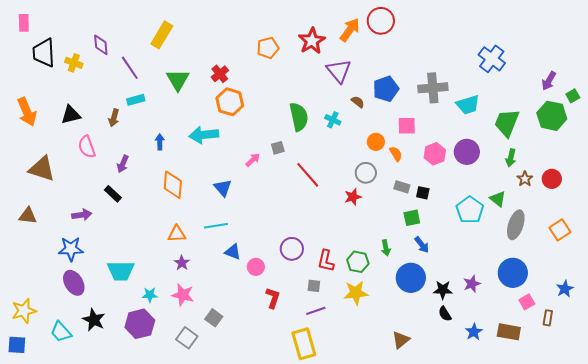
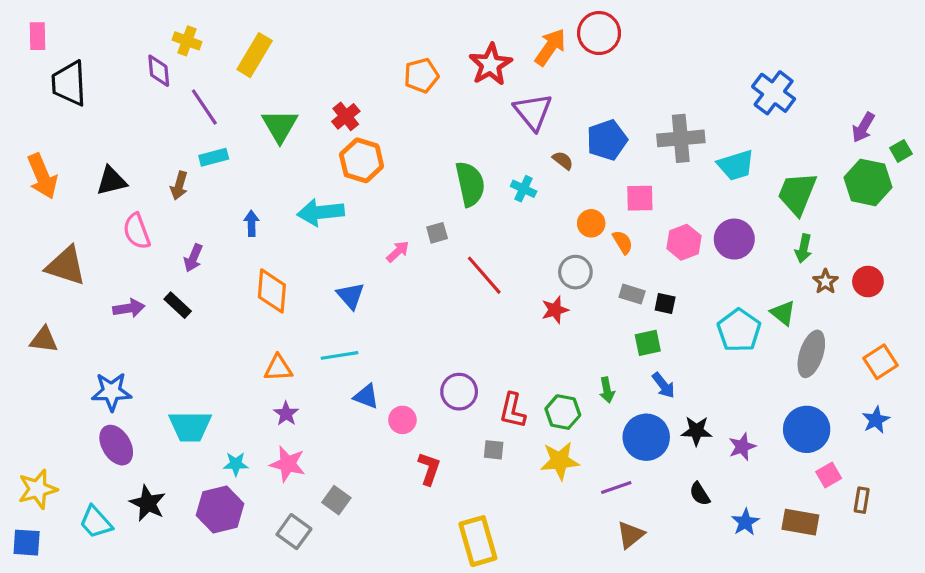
yellow cross: (74, 63) -> (187, 41), moved
purple arrow: (82, 215) -> (129, 308), moved
blue star: (565, 289) -> (876, 420), moved
black star: (443, 290) -> (697, 431), moved
purple line: (316, 311) -> (616, 488), moved

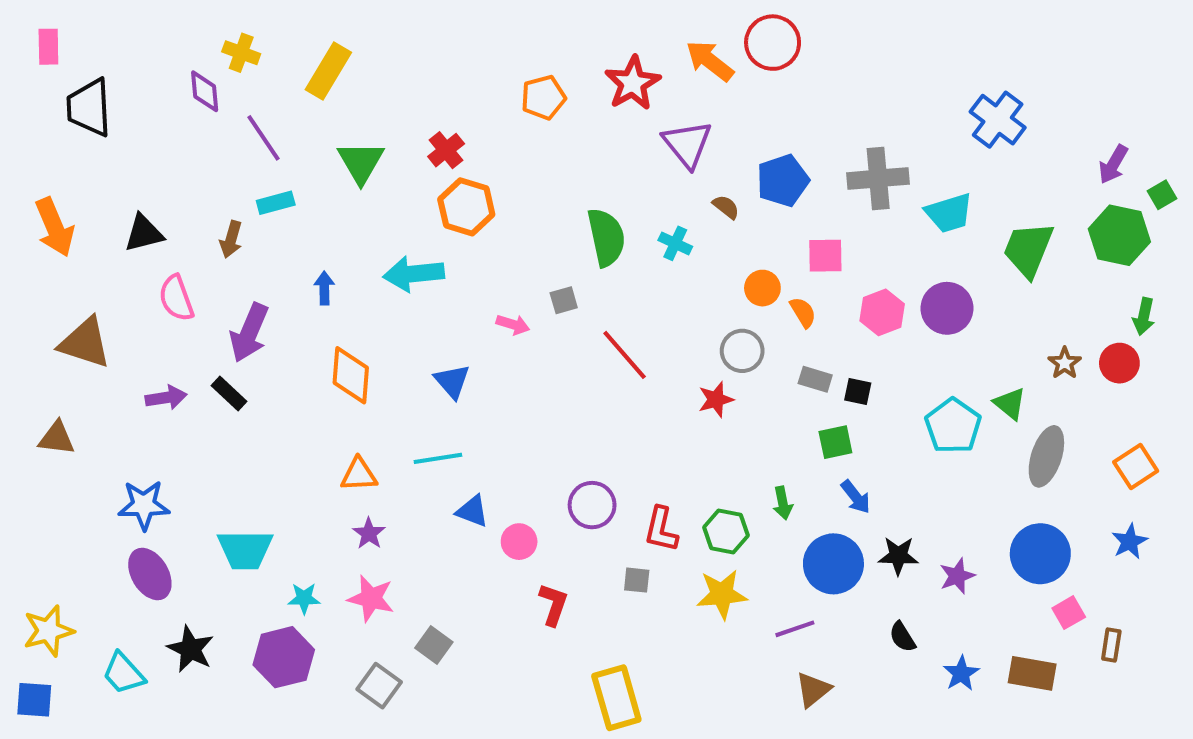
orange arrow: (550, 47) -> (710, 61), turned -87
green arrow: (803, 248) -> (1144, 316), moved
pink arrow: (398, 252) -> (513, 325), turned 60
purple arrow: (193, 258) -> (249, 333), size x1.6

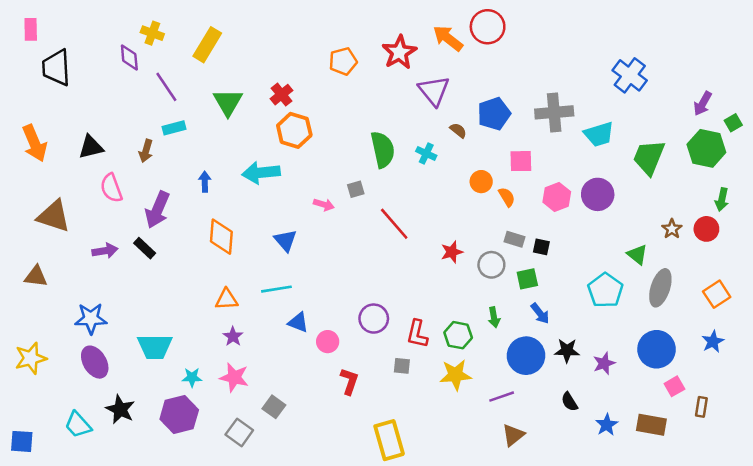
gray circle: (742, 351) -> (491, 265), moved
cyan pentagon: (953, 426) -> (605, 290), moved
yellow star: (48, 631) -> (31, 358), moved

